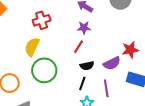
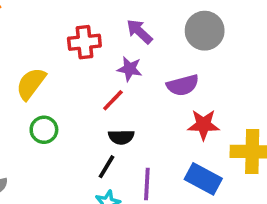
red cross: (42, 20) -> (84, 42), moved
purple semicircle: (112, 63) -> (183, 85), moved
green circle: (44, 70) -> (44, 130), size x0.6

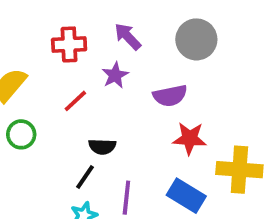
purple star: (130, 69) -> (115, 75), turned 30
red line: (113, 100) -> (75, 101), moved

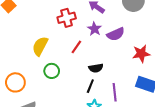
purple semicircle: (170, 96) -> (116, 34), moved

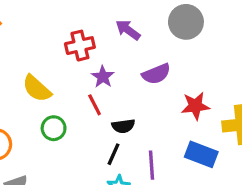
purple star: (94, 29) -> (103, 77), moved
yellow semicircle: (40, 46) -> (37, 88), turned -78
red line: (76, 47) -> (95, 105), moved, turned -64

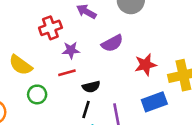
purple star: (103, 77) -> (71, 50), turned -30
red line: (95, 105) -> (67, 73), turned -72
blue rectangle: (201, 154) -> (154, 102), turned -35

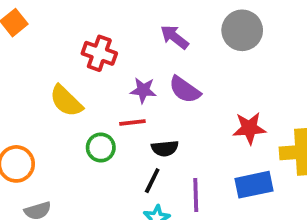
red cross: (50, 28) -> (99, 53), moved, turned 30
purple semicircle: (112, 43) -> (185, 90), moved, turned 55
green circle: (37, 94) -> (101, 148), moved

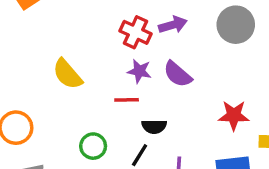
purple arrow: (174, 37) -> (173, 25), turned 120
red cross: (99, 53) -> (135, 32), moved
green circle: (101, 148) -> (93, 146), moved

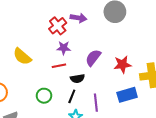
purple arrow: (173, 25) -> (79, 18), turned 35
red cross: (135, 32) -> (58, 26), turned 36
purple semicircle: (178, 74) -> (93, 58), moved, turned 96

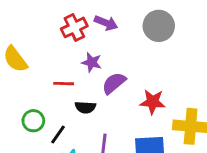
purple star: (64, 48) -> (92, 62), moved
black line: (72, 96) -> (58, 134), moved

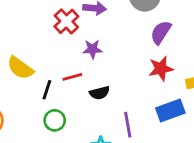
purple semicircle: (114, 83) -> (161, 32), moved
black line: (58, 134) -> (47, 90), moved

